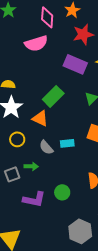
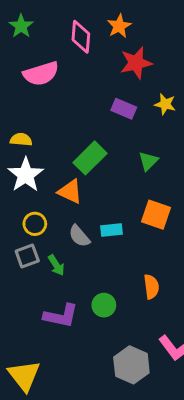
pink semicircle: (36, 43) -> (41, 74), moved
purple rectangle: (75, 64) -> (124, 109), size x0.7
green arrow: (31, 166) -> (56, 265), turned 56
gray square: (12, 174) -> (27, 256), moved

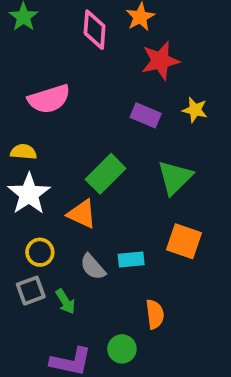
pink semicircle: (41, 74) -> (49, 99), moved
green triangle: (148, 161) -> (175, 177), size x1.5
orange semicircle: (151, 287) -> (155, 314), moved

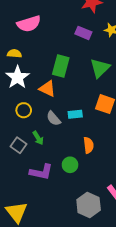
green rectangle: (106, 174) -> (61, 66), turned -30
gray square: (31, 291) -> (19, 145), moved, turned -35

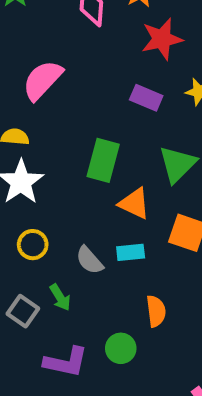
pink semicircle: (29, 24) -> (42, 80), turned 150
orange triangle: (47, 89) -> (134, 203), moved

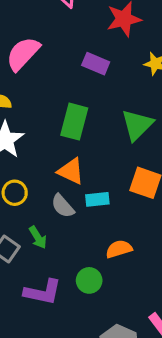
purple rectangle: (146, 98) -> (96, 64), moved
orange triangle: (134, 203) -> (71, 171), moved
orange semicircle: (156, 311) -> (119, 249), turned -100

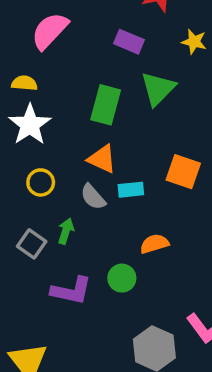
green triangle: (137, 125) -> (158, 89), moved
green arrow: (38, 237) -> (66, 231), turned -130

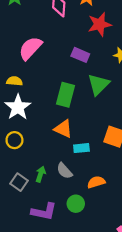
yellow circle: (41, 182) -> (14, 140), moved
gray semicircle: (93, 197) -> (64, 171), moved

